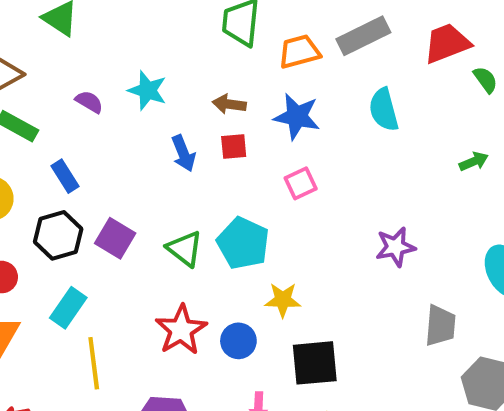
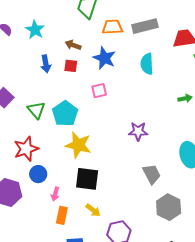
yellow star: (283, 300) -> (78, 145), size x1.5
gray trapezoid: (440, 326) -> (152, 174), turned -45
blue circle: (238, 341) -> (38, 174), moved

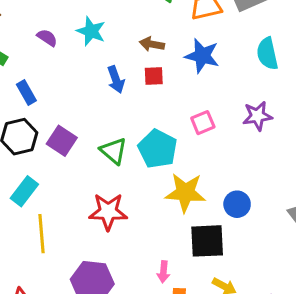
pink square: (99, 91) -> (203, 123), moved
purple star: (138, 131) -> (257, 116), moved
red star: (26, 149) -> (108, 212), turned 30
blue circle: (38, 174) -> (237, 204), moved

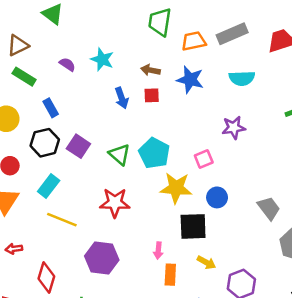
cyan semicircle: (267, 54) -> (242, 78), turned -80
pink square: (203, 123) -> (204, 159), moved
yellow line: (42, 234) -> (62, 220), turned -64

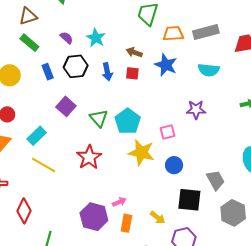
black hexagon: (45, 143) -> (76, 66), moved
red star: (115, 203) -> (89, 157), turned 30
black square: (193, 226) -> (189, 200), moved
pink arrow: (158, 251) -> (119, 202), turned -128
purple hexagon: (102, 258) -> (94, 217), moved

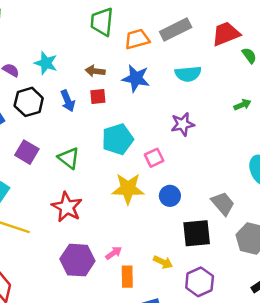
cyan pentagon: (128, 121) -> (118, 139), moved, turned 30
purple hexagon: (94, 217) -> (77, 260), moved

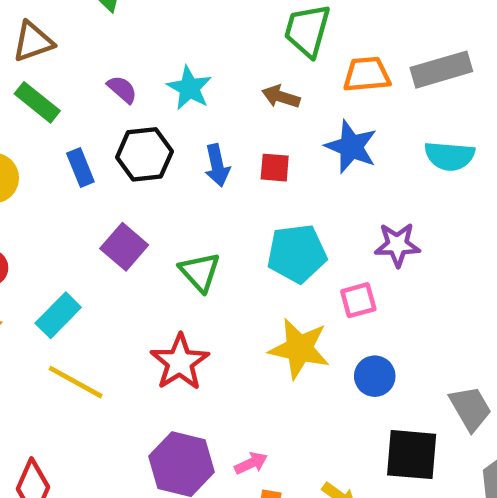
brown arrow: (95, 71) -> (281, 97), moved
purple star: (183, 124) -> (397, 245), moved

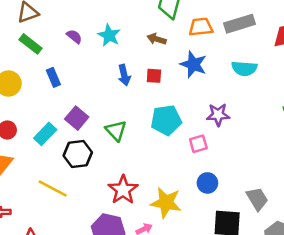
black hexagon: (144, 154) -> (78, 154), moved
cyan rectangle: (58, 315) -> (45, 134), moved
yellow star: (299, 349) -> (166, 203), moved
red star: (180, 362) -> (123, 190), moved

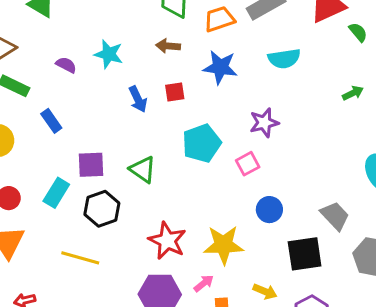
purple square: (77, 118) -> (91, 165), turned -30

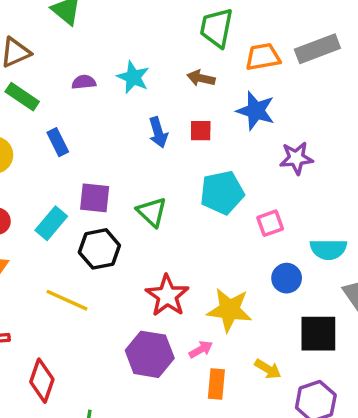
cyan semicircle: (284, 59) -> (328, 249), moved
purple semicircle: (66, 65) -> (84, 82), turned -42
purple star: (264, 123) -> (296, 158), moved

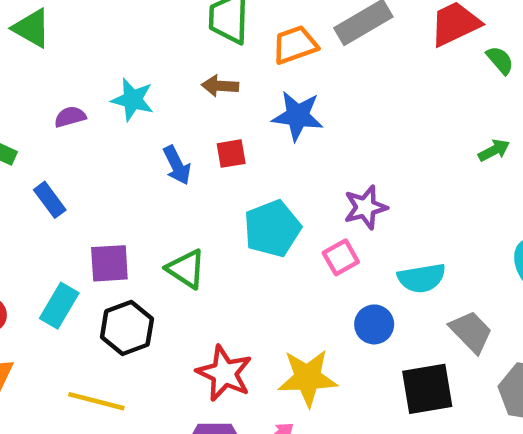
purple star: (296, 158) -> (365, 207), moved

